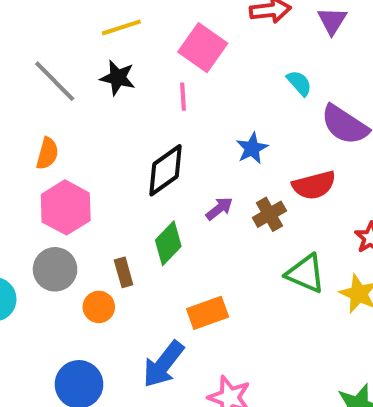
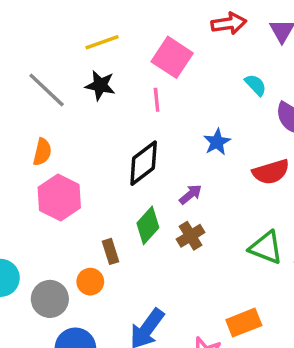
brown cross: (269, 214) -> (191, 236), moved
gray circle: (55, 269) -> (50, 299), moved
orange rectangle: (208, 313) -> (244, 323), moved

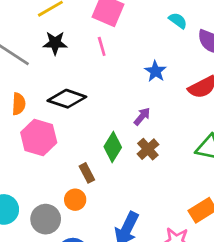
black diamond: (144, 163) -> (67, 99), moved, turned 66

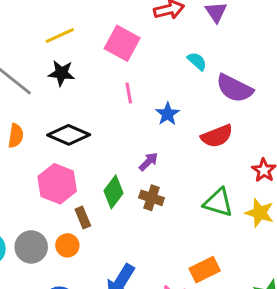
pink line: (102, 46) -> (129, 93), moved
pink hexagon: (39, 138) -> (57, 184), moved
brown cross: (148, 149) -> (152, 198), turned -35
gray circle: (46, 219) -> (31, 247), moved

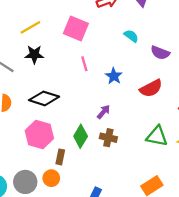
purple semicircle: (234, 88) -> (160, 53), size x0.7
brown rectangle: (83, 217) -> (60, 157), turned 40

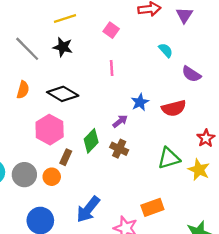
pink square: (76, 28) -> (111, 30), size x0.6
blue star: (114, 76) -> (140, 102), moved
green triangle: (157, 136) -> (169, 158), turned -40

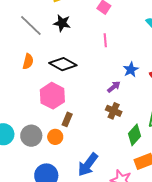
green diamond: (91, 141) -> (134, 135), moved

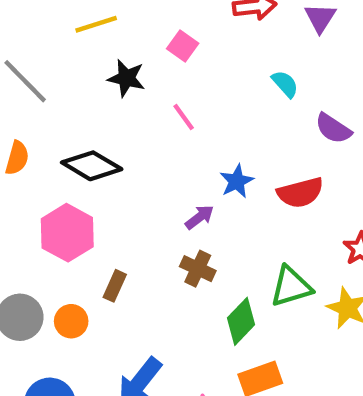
black star: (62, 23) -> (126, 78), moved
pink line: (105, 40) -> (184, 117), turned -32
brown rectangle: (67, 119) -> (115, 286), moved

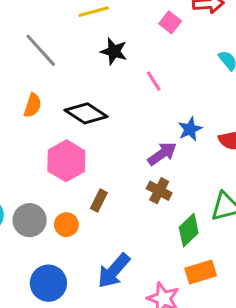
pink square: (183, 46) -> (170, 22), moved
purple arrow: (200, 217) -> (162, 154), size x1.4

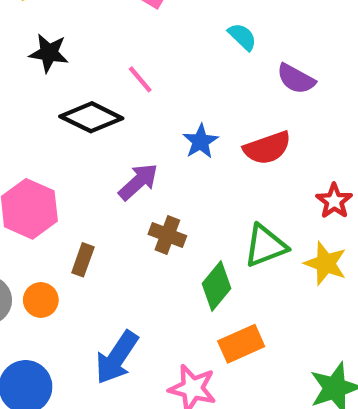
black star: (114, 51) -> (49, 53), moved
black diamond: (86, 113) -> (91, 117), moved
purple arrow: (162, 154) -> (138, 182), moved

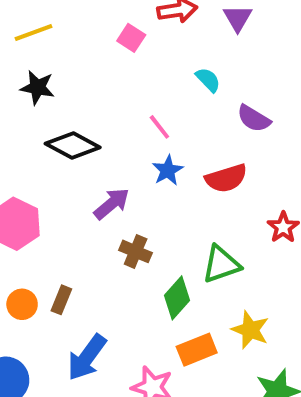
pink line: (140, 79) -> (159, 127), moved
brown rectangle: (83, 260) -> (61, 300), moved
yellow star: (325, 263) -> (250, 330), moved

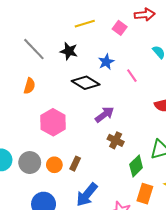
yellow line: (34, 33) -> (85, 24), moved
blue star: (168, 170) -> (106, 62), moved
orange rectangle: (197, 350) -> (145, 194), turned -54

